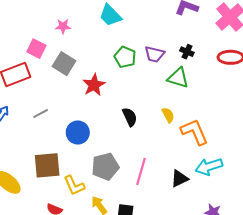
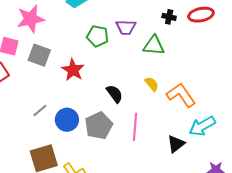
pink star: (63, 26) -> (31, 19), size x1.8
black cross: (187, 52) -> (169, 17), moved
gray line: (41, 113) -> (40, 110), moved
gray pentagon: (105, 167) -> (99, 126), moved
pink line: (141, 171) -> (135, 127), moved

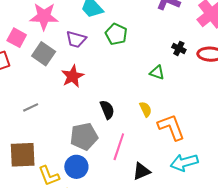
purple trapezoid: (126, 27) -> (76, 39), moved
green pentagon: (98, 36) -> (116, 34), moved
green triangle: (154, 46) -> (157, 73), size x0.7
blue circle: (67, 120) -> (76, 167), moved
black triangle: (176, 144) -> (141, 171), moved

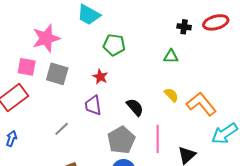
green pentagon: (116, 34) -> (114, 45), moved
purple trapezoid: (76, 39) -> (93, 105), moved, turned 85
red star: (73, 76) -> (100, 77), moved, size x0.7

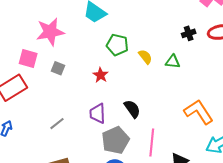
black cross: (184, 27) -> (189, 33), turned -32
gray square: (57, 74) -> (58, 68), size x0.6
yellow semicircle: (171, 95) -> (145, 57), moved
purple trapezoid: (93, 105) -> (97, 113), moved

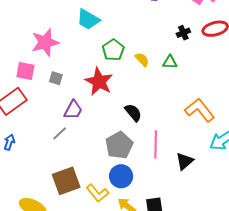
green pentagon: (117, 45) -> (113, 50), turned 30
red star: (101, 75) -> (99, 82), size x1.8
purple trapezoid: (97, 113) -> (73, 110), moved, turned -145

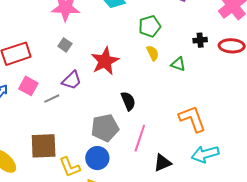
green pentagon: (113, 50) -> (150, 26), moved
pink square: (25, 71) -> (28, 86), moved

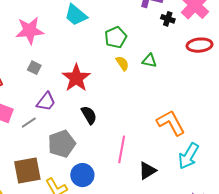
black cross: (200, 40) -> (168, 19), moved, turned 32
green triangle: (178, 64) -> (149, 61), moved
black semicircle: (128, 101) -> (89, 115), moved
gray pentagon: (105, 128) -> (62, 144), moved
cyan arrow: (205, 154) -> (189, 156), turned -36

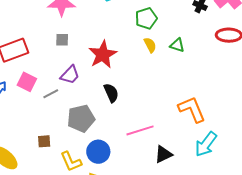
gray square: (34, 68) -> (62, 40), turned -32
pink line: (122, 149) -> (140, 130), turned 56
brown square: (27, 171) -> (44, 141), size x0.5

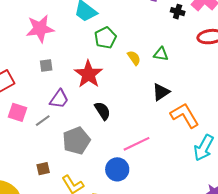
green pentagon: (146, 18) -> (105, 38), moved
blue circle: (98, 152) -> (117, 169), moved
black triangle: (163, 154) -> (161, 92), moved

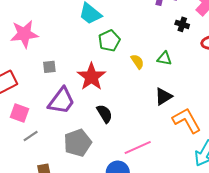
black cross: (178, 12) -> (182, 24), moved
pink star: (40, 29) -> (24, 34), moved
purple trapezoid: (59, 99) -> (61, 101), size x1.4
gray line: (43, 121) -> (31, 136), moved

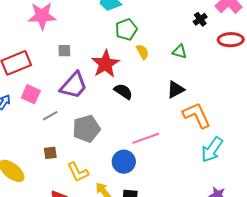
black cross: (182, 24) -> (200, 19), turned 32
yellow semicircle: (137, 62) -> (142, 52), moved
black semicircle: (105, 114) -> (123, 91), moved, turned -30
gray line: (31, 136) -> (50, 116), moved

